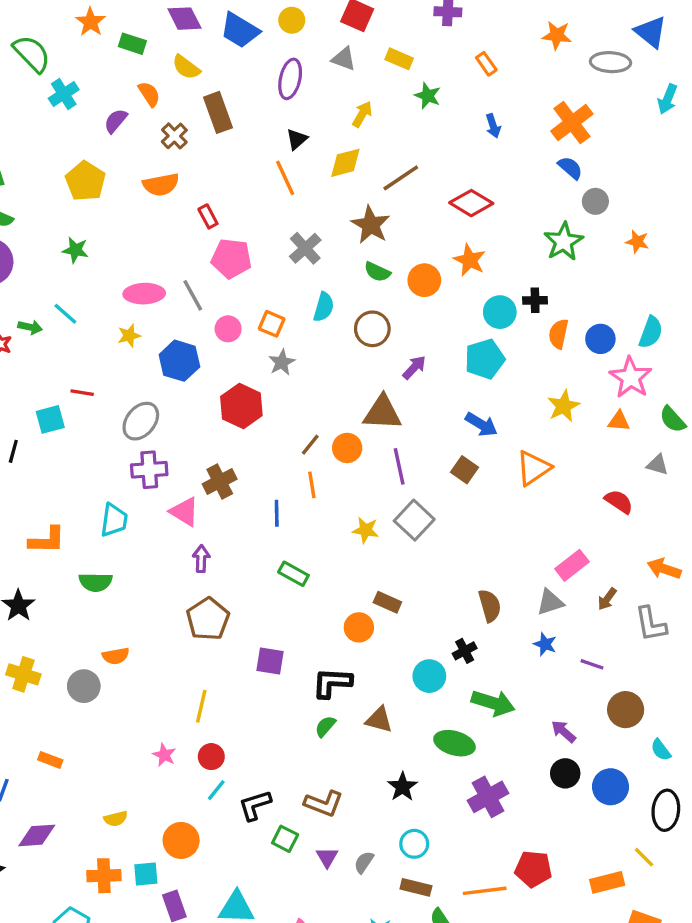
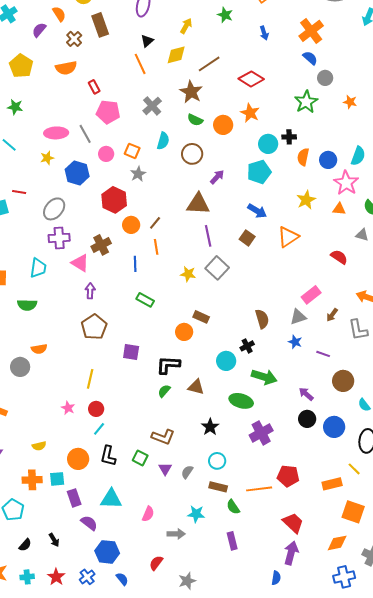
orange circle: (347, 448) -> (131, 225), moved
black L-shape: (255, 805) -> (108, 456), moved, turned -60

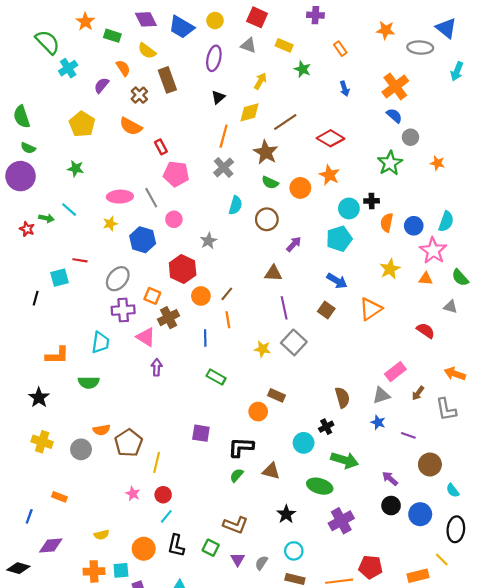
orange line: (140, 64) -> (224, 136), moved, turned 40
orange semicircle: (66, 68) -> (131, 126), turned 40
orange square: (132, 151) -> (152, 296), moved
brown triangle: (198, 204) -> (273, 273), size x0.7
brown pentagon: (94, 327) -> (129, 443), moved

